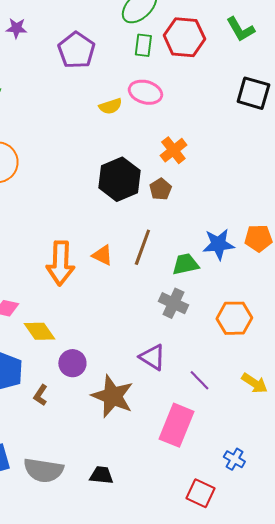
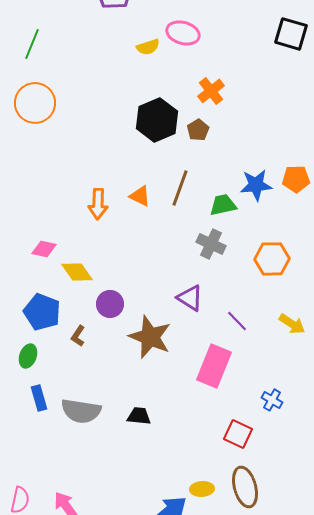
orange arrow: (60, 263) -> (98, 204), size x0.7

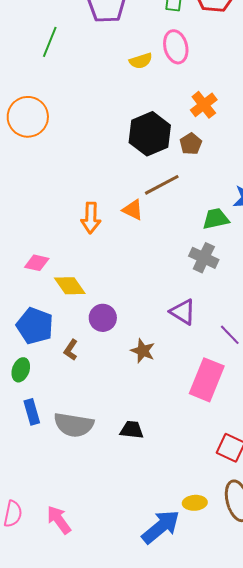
pink ellipse: (183, 33) -> (176, 47), turned 60
green line: (32, 44) -> (50, 42), moved
brown line: (180, 188) -> (162, 185), moved, turned 42
brown star: (150, 337) -> (143, 351), size x0.6

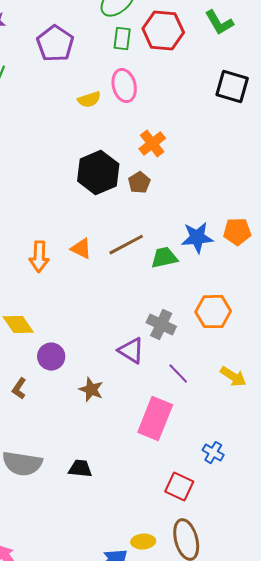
brown line: (162, 185) -> (126, 245), moved
gray cross: (204, 258) -> (161, 325), moved

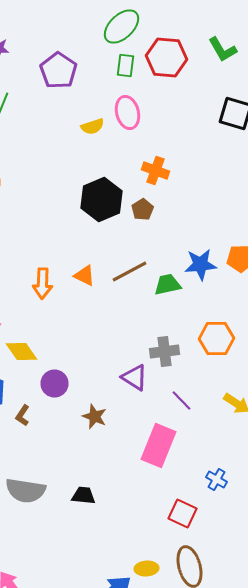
orange cross: (152, 144) -> (156, 170), turned -32
gray cross: (161, 325) -> (164, 352), turned -32

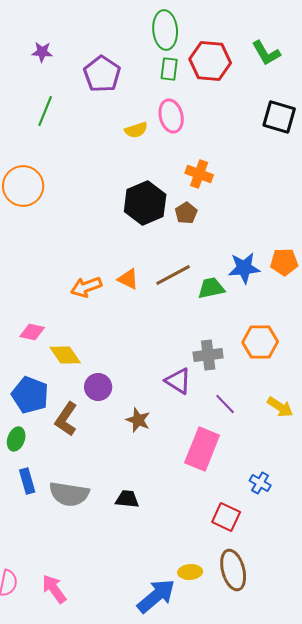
green ellipse: (122, 26) -> (165, 30), turned -51
orange arrow: (42, 284) -> (86, 287), turned 68
brown L-shape: (22, 416) -> (66, 419), size x1.6

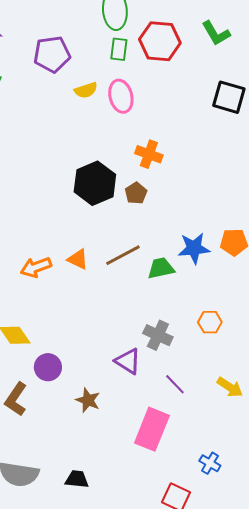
purple pentagon: (102, 74) -> (52, 54), turned 30
yellow semicircle: (136, 130) -> (86, 90), moved
orange hexagon: (260, 342) -> (210, 322), size x0.7
gray cross: (208, 355) -> (158, 335), turned 32

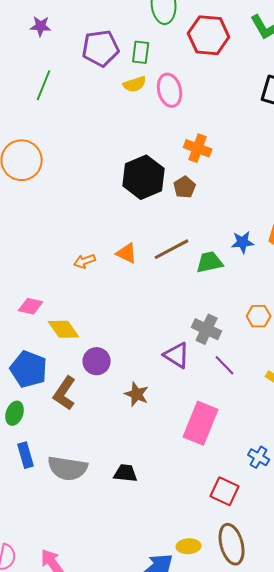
green rectangle: (119, 49) -> (141, 52), moved
blue star: (194, 248) -> (243, 242), size x0.7
orange arrow: (36, 267) -> (85, 261), size x0.7
purple line: (175, 384) -> (225, 365), moved

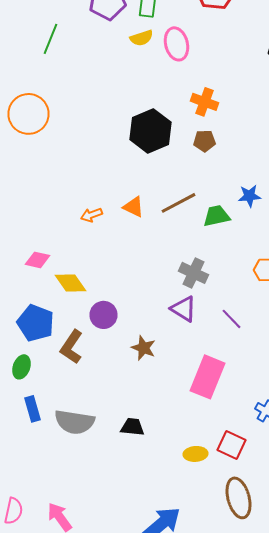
brown pentagon: (185, 187) -> (204, 141), moved, turned 30
gray cross: (207, 329) -> (194, 273), moved
yellow ellipse: (189, 546) -> (196, 454), moved

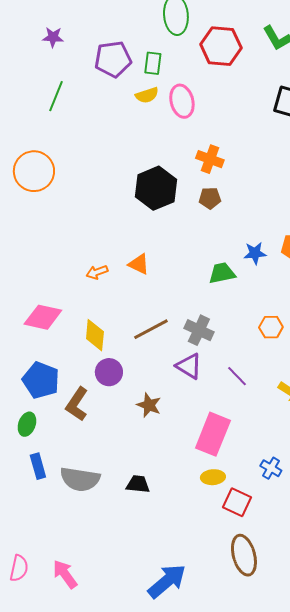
brown line: (178, 203) -> (151, 329), moved
pink diamond: (38, 260) -> (43, 317), size x1.5
yellow diamond: (70, 283) -> (95, 335), moved, turned 40
yellow ellipse: (196, 454) -> (213, 477), moved

